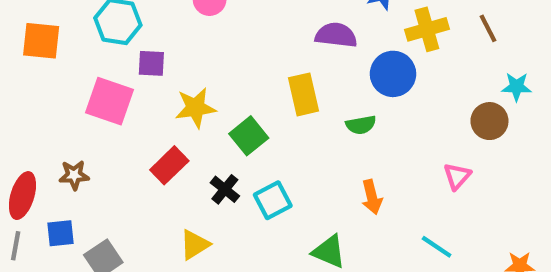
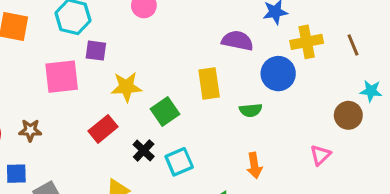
pink square: (110, 101) -> (62, 77), turned -30

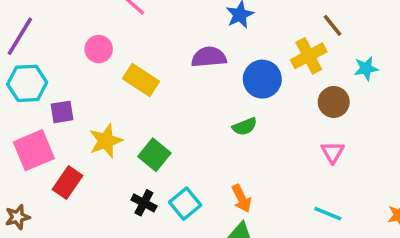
yellow cross: (307, 42) -> (309, 56), moved
yellow rectangle: (209, 84) -> (141, 80), moved, turned -32
brown circle: (348, 115) -> (334, 102), moved
red rectangle: (103, 129) -> (68, 182), moved
orange arrow: (254, 165) -> (241, 198), moved

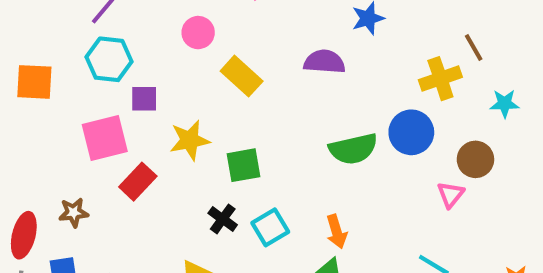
blue circle: (262, 79) -> (411, 132), moved
brown circle: (334, 102) -> (475, 159), moved
green semicircle: (245, 126) -> (353, 149), size x1.6
green square: (154, 155) -> (243, 165), turned 32

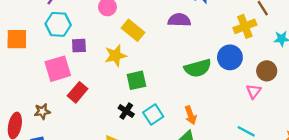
yellow star: (190, 140) -> (116, 56), moved

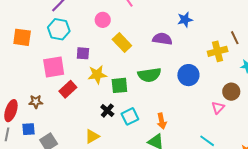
purple square: (79, 46) -> (83, 53), moved
yellow star: (116, 56) -> (97, 75), moved
blue circle: (230, 57) -> (188, 75), moved
green semicircle: (198, 68) -> (149, 75), moved

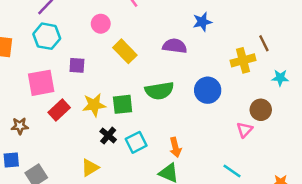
yellow star: (97, 75) -> (94, 105), moved

